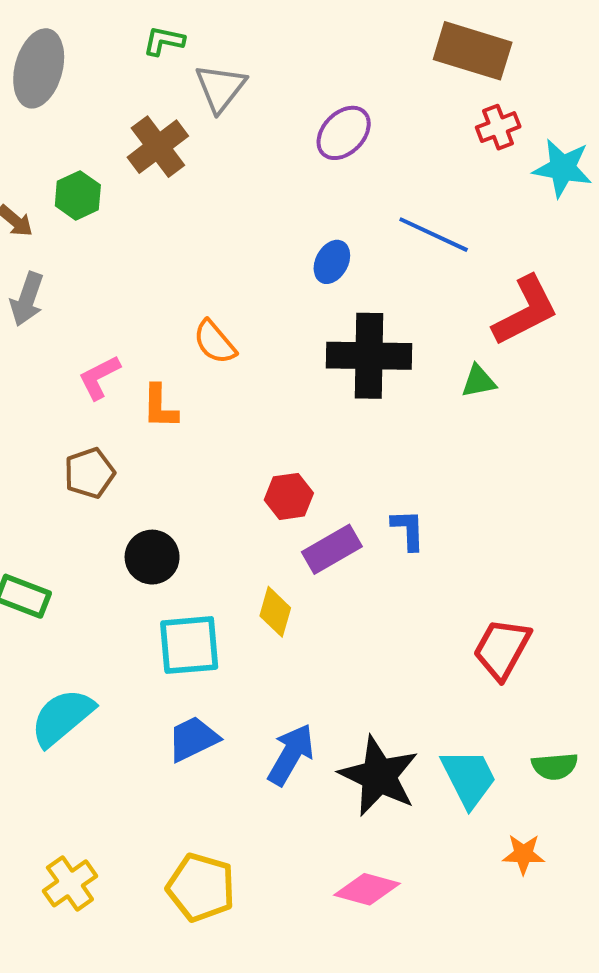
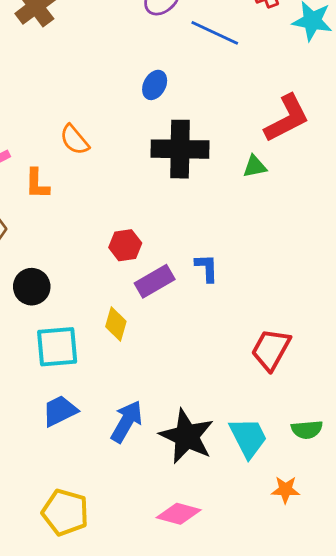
blue line: (434, 235) -> (215, 33), moved

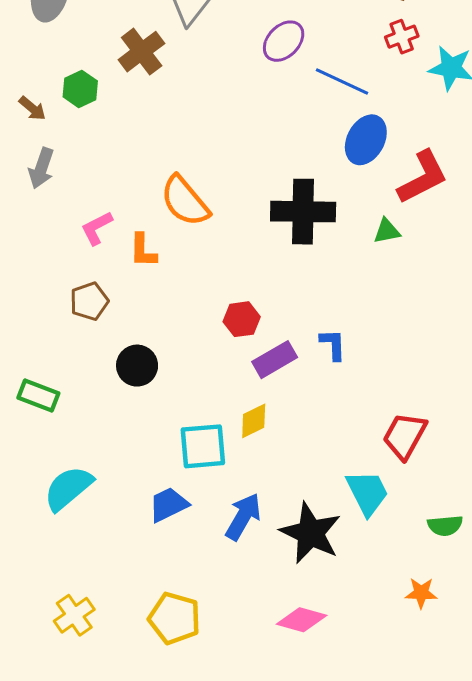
blue ellipse: (155, 85) -> (366, 140), moved, size x1.5
orange semicircle: (74, 140) -> (185, 201), size x1.5
yellow diamond: (116, 324) -> (254, 421), moved, turned 48
cyan square: (57, 347) -> (203, 446), moved
cyan trapezoid: (248, 438) -> (367, 493), moved

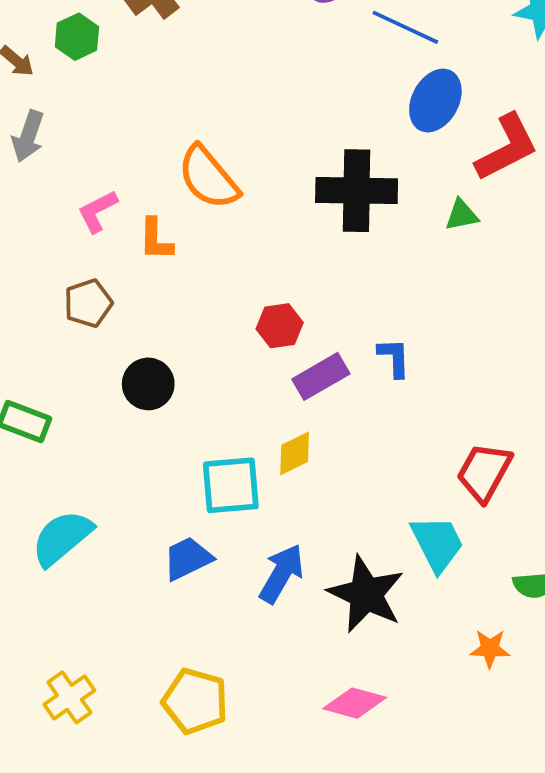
orange star: (421, 593) -> (490, 649), moved

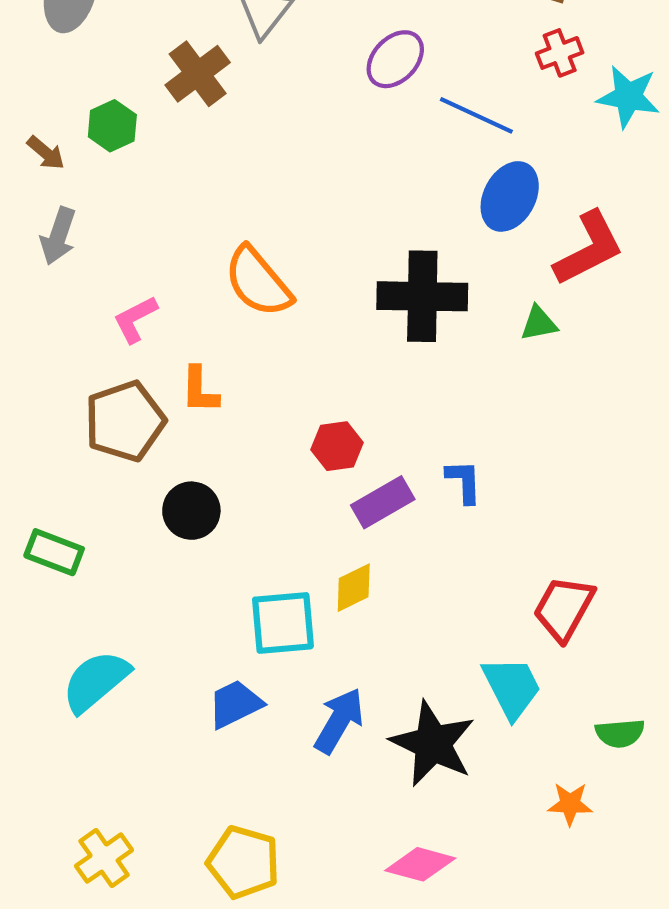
orange L-shape: (156, 239) -> (200, 390), moved
brown pentagon: (88, 303) -> (125, 421), size x1.5

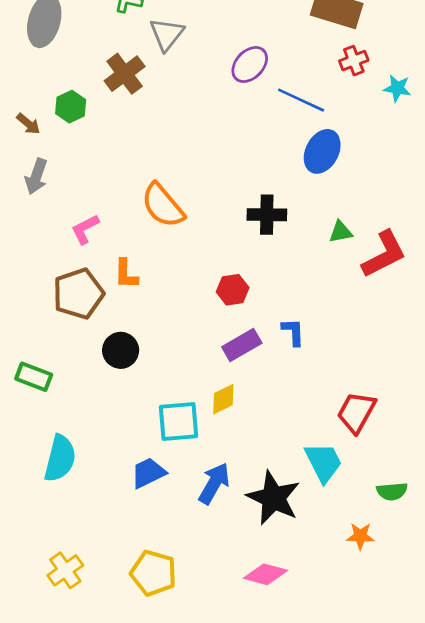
cyan star: (628, 97) -> (397, 88), size x0.7
red L-shape: (589, 248) -> (384, 254), moved
black cross: (422, 296) -> (267, 215), size x0.7
red hexagon: (337, 446) -> (233, 290), moved
cyan semicircle: (96, 681) -> (60, 458), turned 144

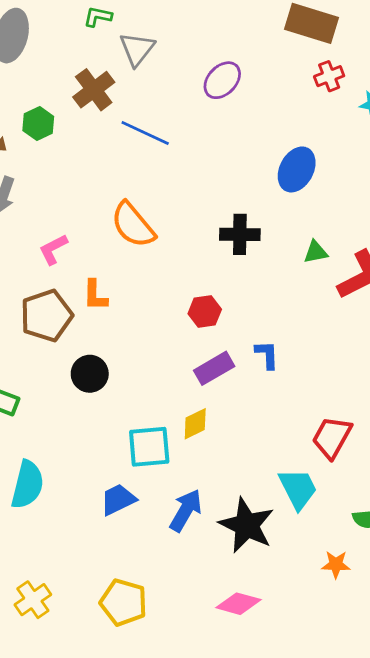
blue line: (301, 100) -> (145, 133), moved

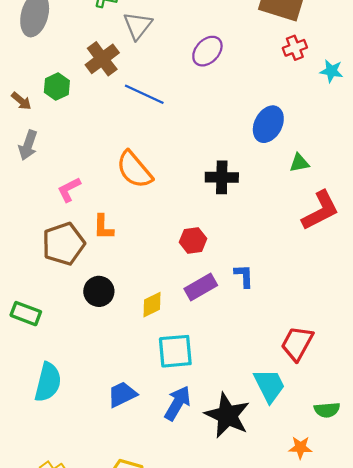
green triangle: (316, 252) -> (299, 163), moved
yellow diamond: (195, 424) -> (152, 305), moved
cyan square: (149, 447) -> (175, 351), moved

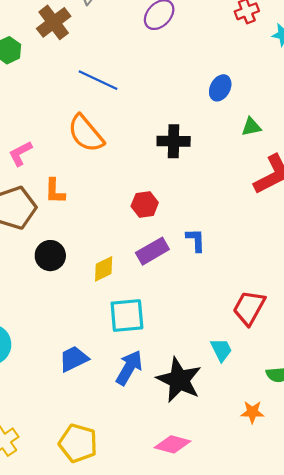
blue line: (144, 94) -> (98, 80), moved
blue ellipse: (268, 124) -> (220, 88), size x0.7
cyan trapezoid: (269, 386) -> (221, 350), size x0.7

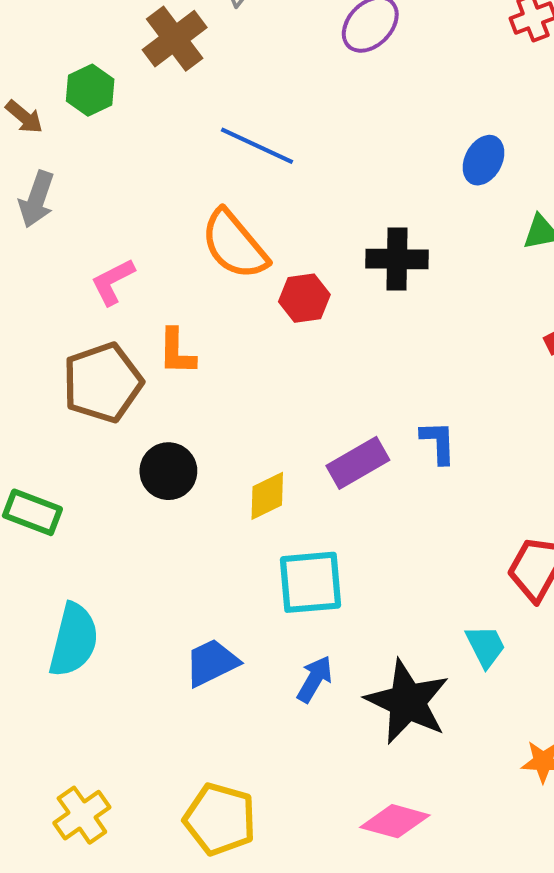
red hexagon: (145, 204) -> (304, 298), moved
blue arrow: (129, 368) -> (315, 679), size x0.7

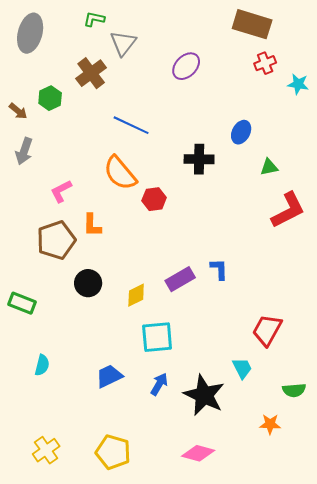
black cross: (397, 259) -> (199, 159), moved
cyan semicircle: (74, 640) -> (42, 365), size x0.6

